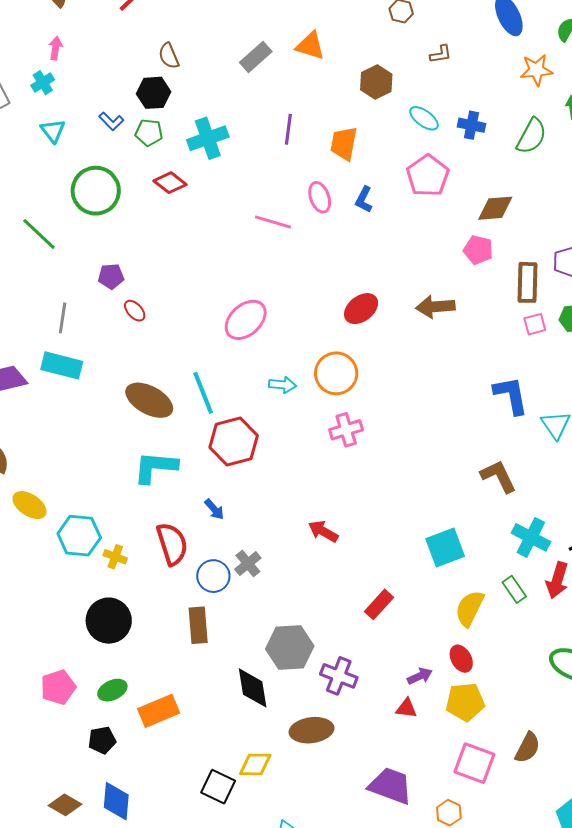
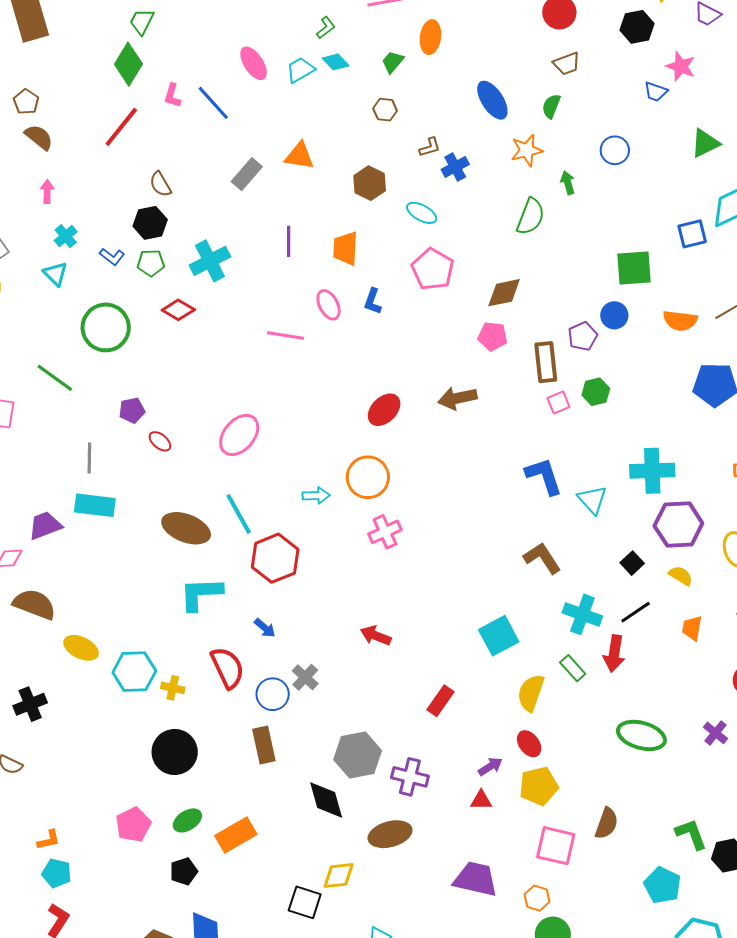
cyan cross: (43, 83) -> (66, 236), moved
blue cross: (471, 125) -> (455, 167), moved, turned -32
pink ellipse: (246, 320) -> (239, 435), moved

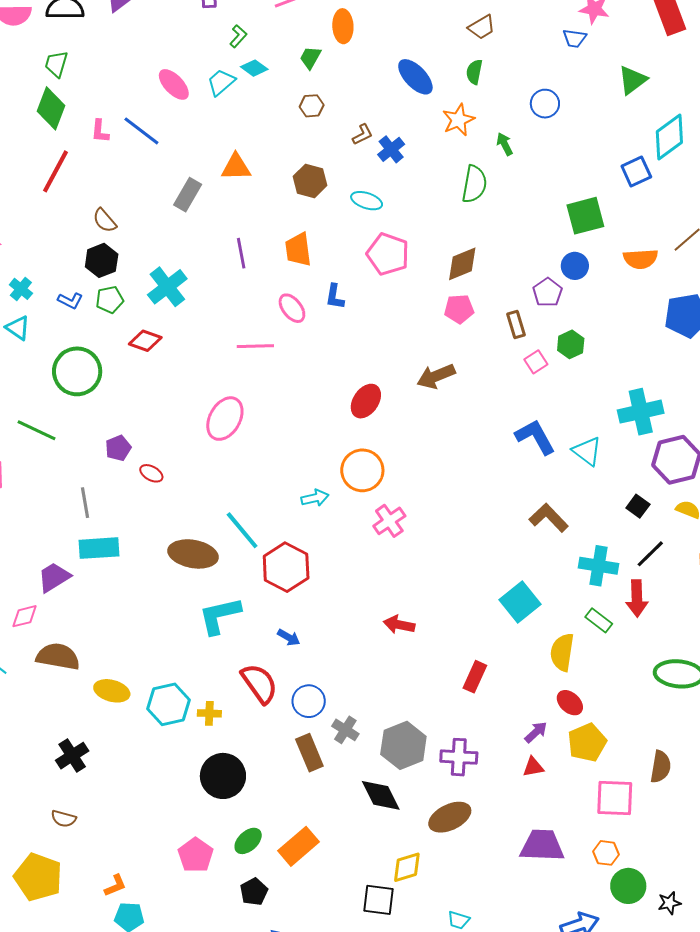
brown rectangle: (546, 362) -> (516, 324), size x0.7
pink ellipse: (239, 435) -> (225, 419), moved
gray cross: (305, 677) -> (345, 730), moved

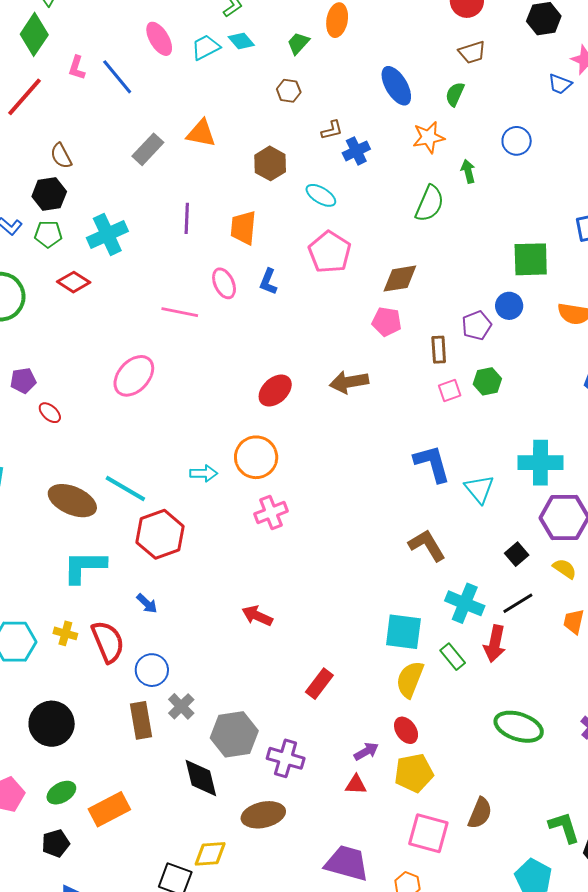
cyan line: (242, 530) -> (125, 489), turned -33
cyan square: (520, 602) -> (403, 632), moved, turned 33
yellow cross: (209, 713) -> (65, 633), moved

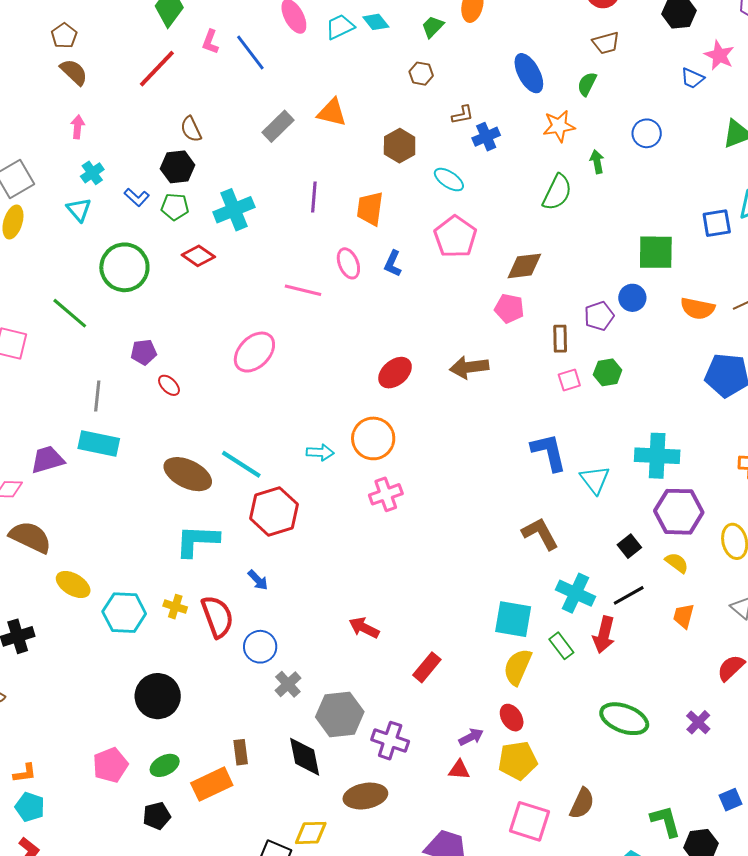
red arrow: (257, 616) -> (364, 628), moved
brown rectangle: (141, 720) -> (241, 752), moved, size x0.7

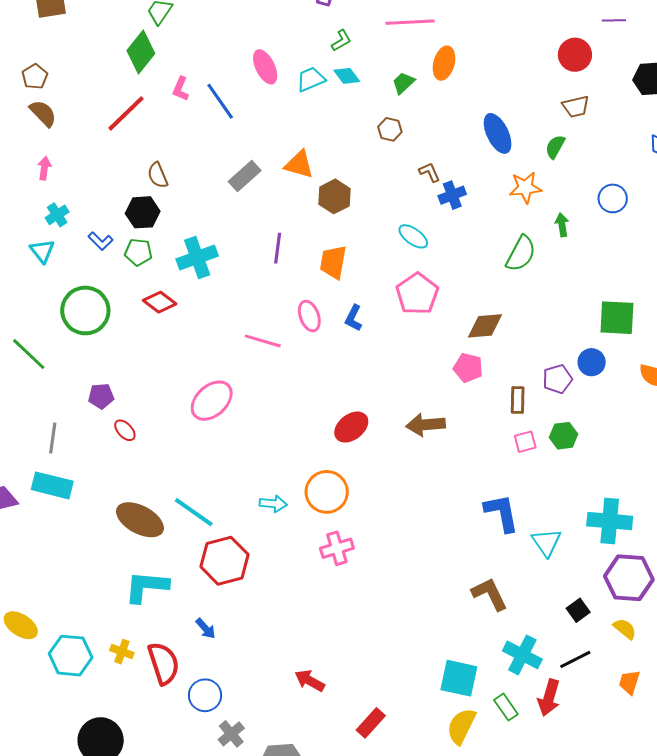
brown L-shape: (463, 115) -> (430, 172), turned -105
brown hexagon: (400, 146) -> (335, 196), moved

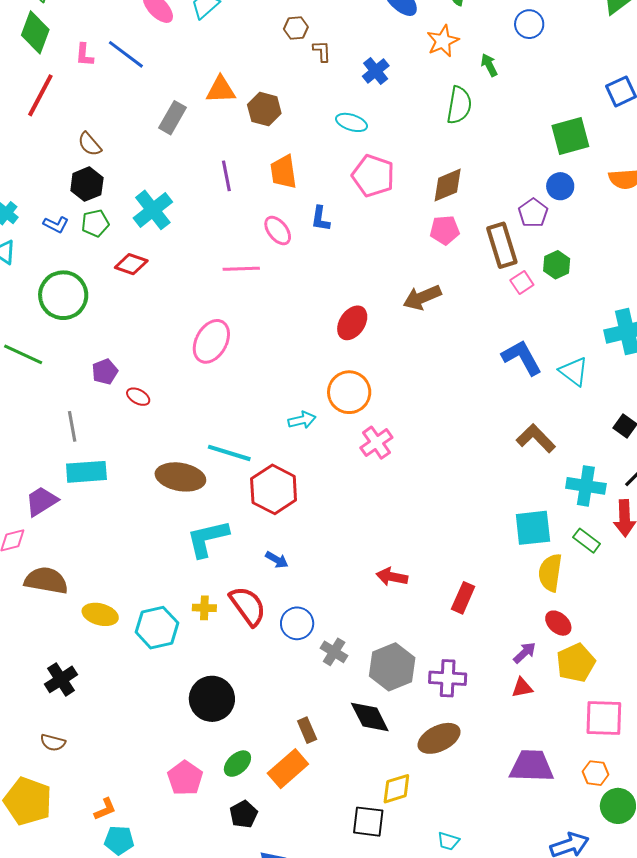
brown L-shape: (430, 172) -> (322, 51), moved, turned 40
brown rectangle: (518, 400) -> (502, 245), size x1.6

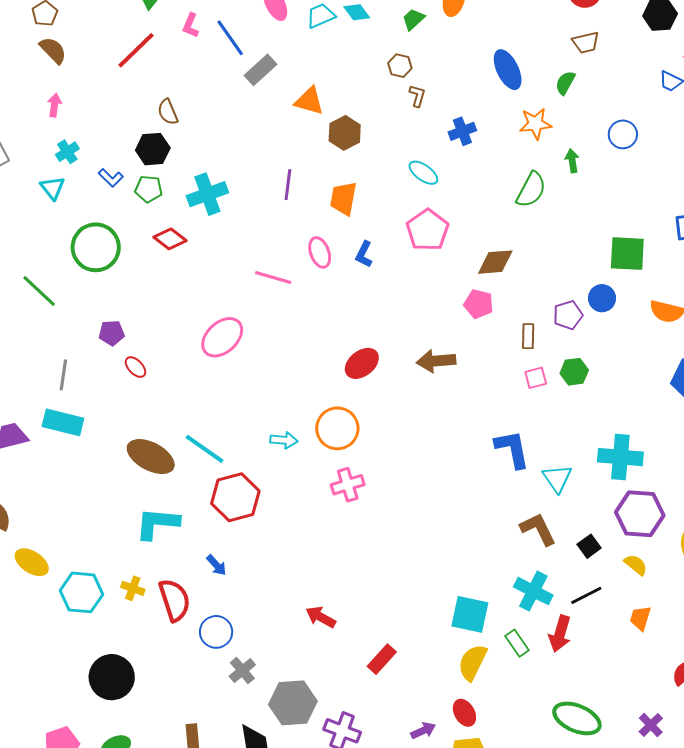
gray rectangle: (173, 118) -> (261, 70), moved
brown rectangle: (502, 245) -> (528, 336), size x0.6
brown L-shape: (536, 438) -> (538, 529), moved

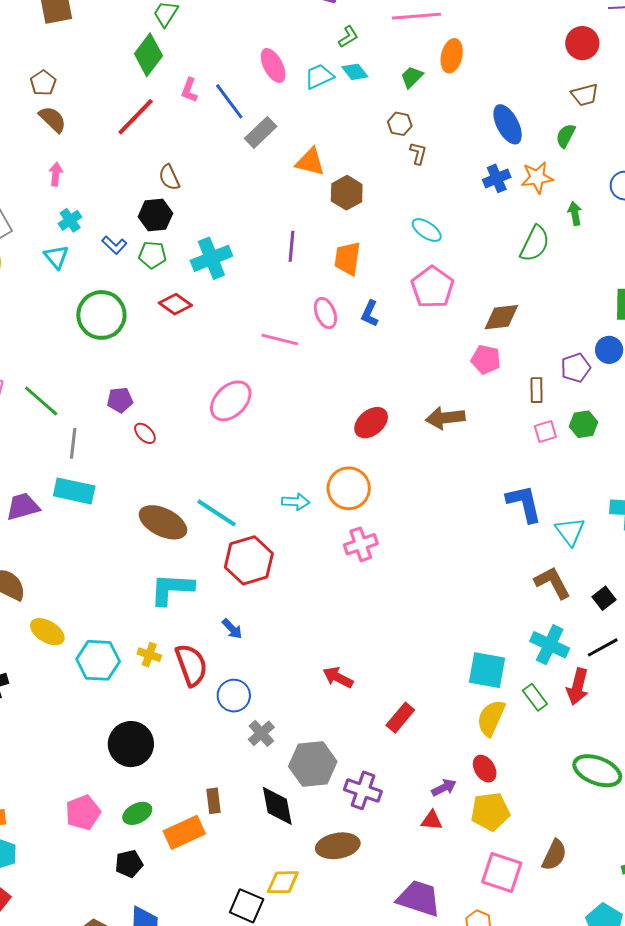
blue cross: (462, 131) -> (497, 178), moved
green line: (39, 291) -> (41, 401), moved

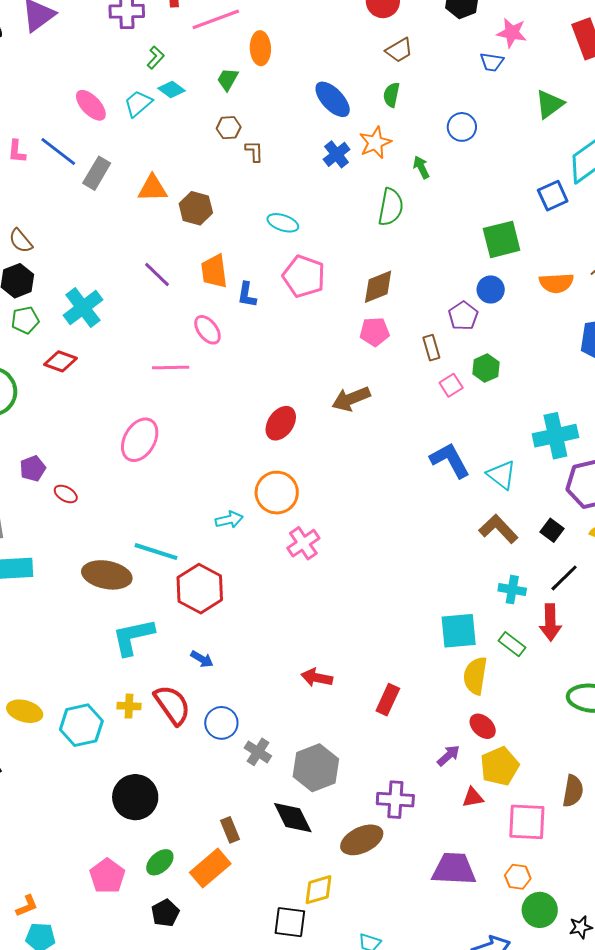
purple line: (292, 246) -> (157, 275), turned -36
blue L-shape: (370, 314) -> (247, 295), moved
cyan cross: (550, 645) -> (512, 590), size x0.7
purple cross: (363, 790) -> (395, 800), moved
red triangle: (432, 820) -> (473, 797), moved

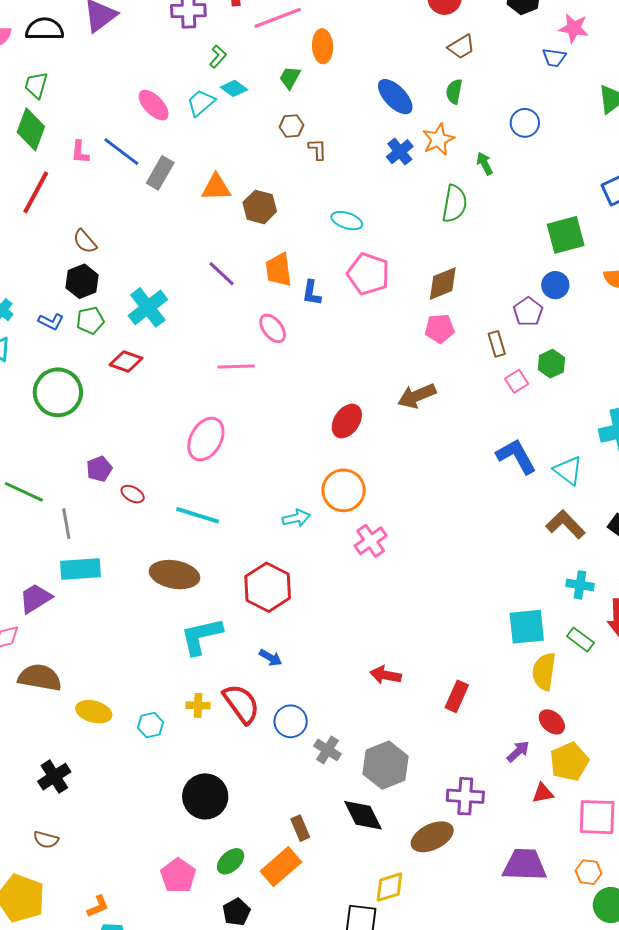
cyan line: (156, 552) -> (198, 515), moved
cyan hexagon: (81, 725) -> (150, 725), size x0.6

